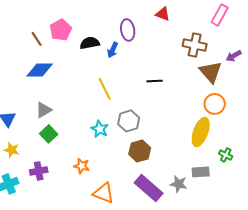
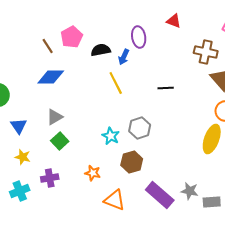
yellow line: (105, 89) -> (116, 83), moved
brown hexagon: (140, 151) -> (132, 162), moved
gray rectangle: (201, 172) -> (212, 202), moved

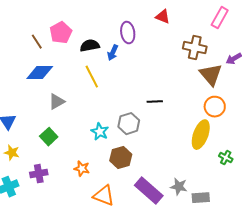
yellow line: (116, 83) -> (92, 77), moved
black line: (166, 88) -> (155, 102), moved
gray triangle: (55, 117) -> (57, 102), moved

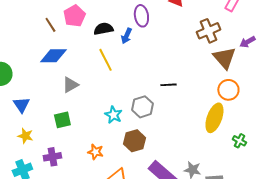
brown cross: (195, 48) -> (208, 31), turned -35
green square: (49, 137) -> (62, 120), turned 30

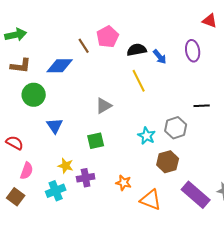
purple ellipse: (141, 16) -> (193, 51), moved
blue arrow: (126, 36) -> (160, 57), turned -63
blue diamond: (53, 56) -> (60, 66), moved
yellow star: (25, 136) -> (66, 166), moved
orange star: (95, 152) -> (124, 183), moved

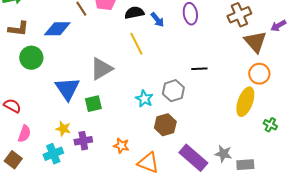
gray triangle: (104, 106) -> (101, 69), size x1.4
blue triangle: (55, 126) -> (67, 89), moved, size x1.5

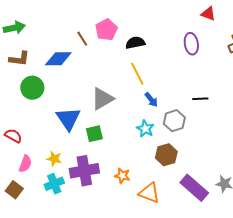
blue arrow: (157, 20) -> (151, 100), moved
yellow star: (63, 129) -> (54, 159), moved
purple cross: (83, 141) -> (84, 171), size x1.6

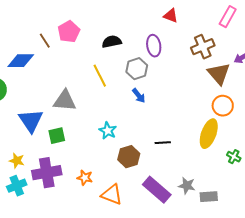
black semicircle: (135, 43) -> (112, 42), moved
gray triangle: (102, 99) -> (65, 101), turned 35
black line: (200, 99) -> (163, 143), moved
blue arrow: (151, 100) -> (139, 96), moved
gray hexagon: (174, 121) -> (137, 69), moved

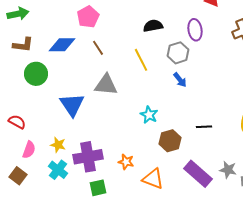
pink pentagon: (69, 32) -> (88, 17), moved
brown line: (45, 41) -> (98, 48), moved
green square: (57, 136) -> (98, 188), moved
cyan cross: (17, 186) -> (58, 170), turned -30

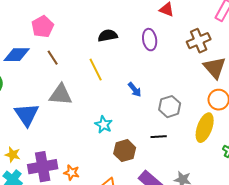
gray hexagon: (178, 53) -> (170, 107), moved
orange star: (126, 162) -> (72, 173), moved

